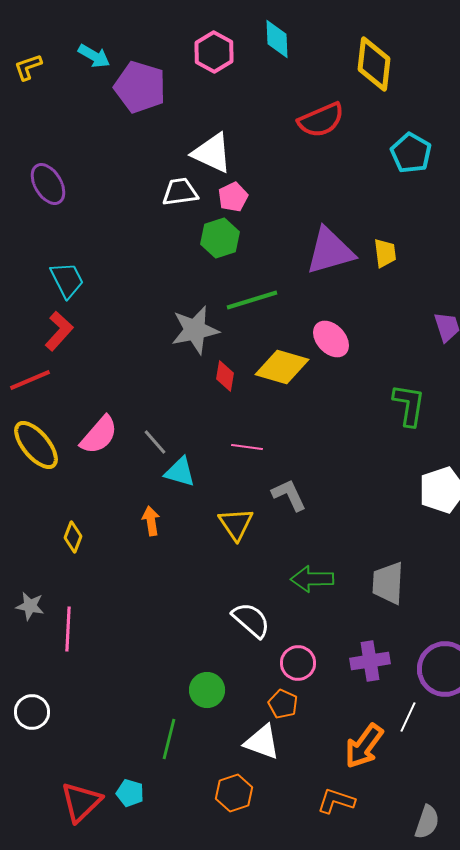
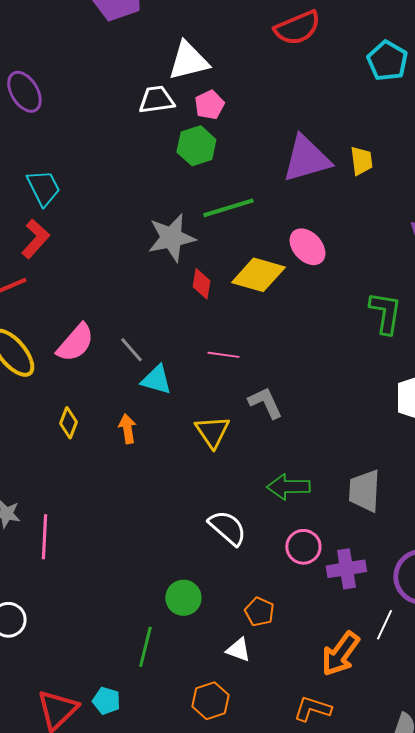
white triangle: (212, 153) -> (188, 61), turned -39
yellow diamond: (73, 537) -> (68, 423), moved
pink circle: (298, 663) -> (303, 547), moved
white triangle: (262, 742) -> (238, 650), size x0.7

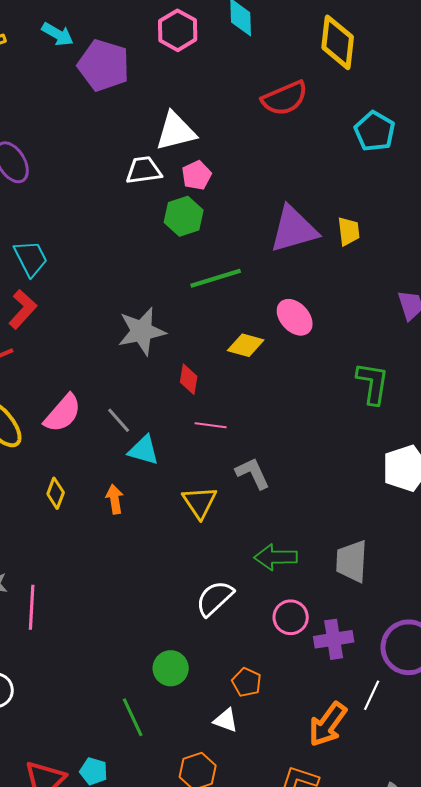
gray star: (171, 238) -> (142, 331), moved
yellow diamond: (258, 275) -> (246, 345), size x0.7
red diamond: (201, 284) -> (189, 379), moved
white semicircle: (227, 528) -> (215, 598), turned -84
green line: (145, 647) -> (133, 717), turned -39

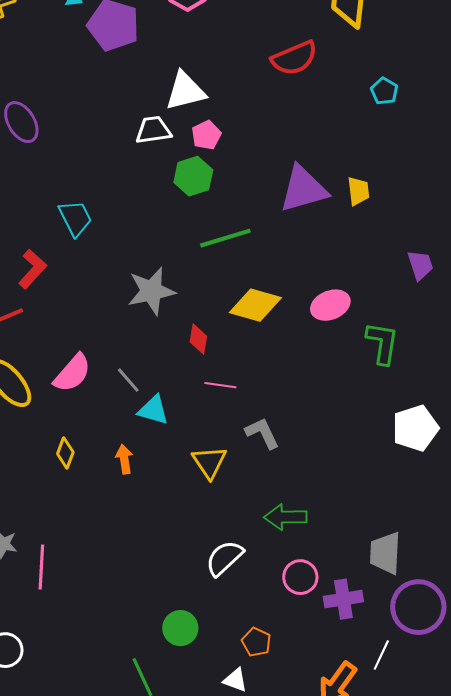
cyan pentagon: (375, 131) -> (384, 91), size x0.7
cyan trapezoid: (31, 258) -> (75, 218), moved
pink ellipse: (295, 317) -> (330, 305), moved, turned -69
yellow diamond: (246, 345) -> (255, 305), size x1.4
gray trapezoid: (352, 561) -> (385, 553), moved

